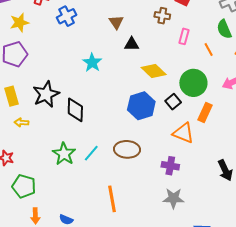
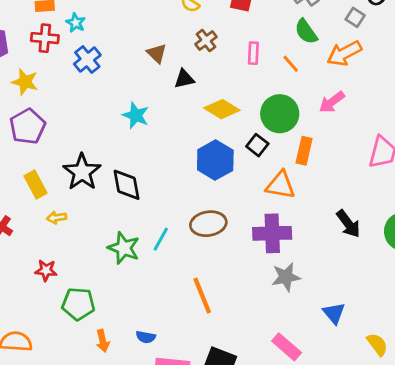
brown cross: (162, 16) -> (206, 41), moved, turned -35
yellow star: (19, 23) -> (25, 82), turned -30
purple cross: (170, 166) -> (272, 233), size x1.5

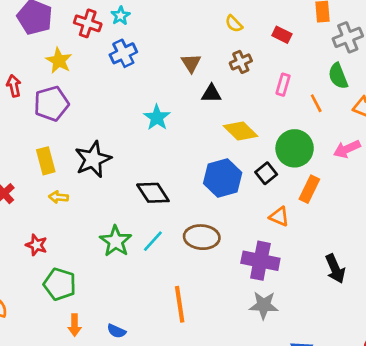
black diamond: (127, 185) -> (153, 193), moved, turned -36
orange triangle: (280, 185) -> (279, 217), size x0.7

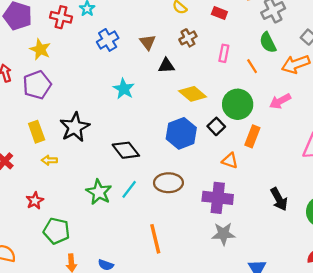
blue cross: (123, 53) -> (108, 40), moved
red star: (36, 245) -> (35, 201), turned 30

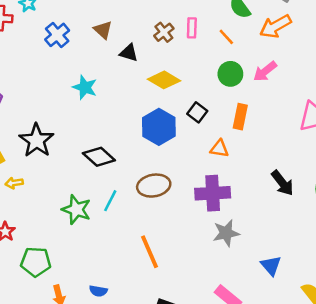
brown cross: (188, 38) -> (164, 32), moved
black triangle: (166, 66) -> (129, 53), turned 30
green circle: (238, 104) -> (230, 74), moved, size x0.7

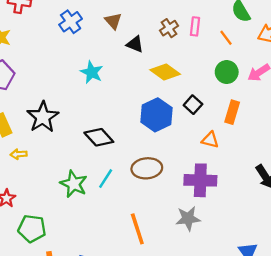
gray star: (226, 233) -> (188, 218), moved

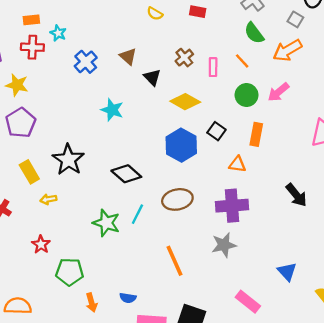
pink rectangle: (195, 26) -> (213, 67), moved
black triangle: (135, 44) -> (152, 77), turned 30

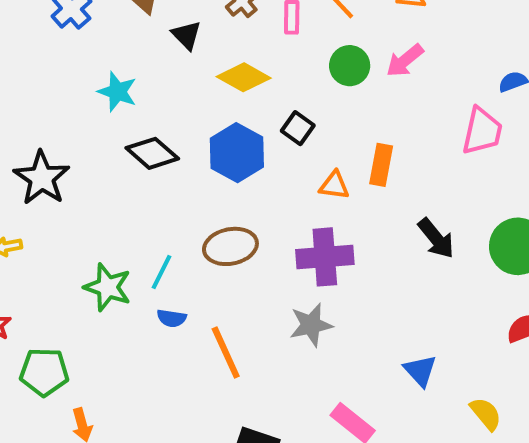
orange rectangle: (256, 134) -> (381, 165), moved
black diamond: (126, 174) -> (152, 153), moved
blue semicircle: (128, 298) -> (172, 318), moved

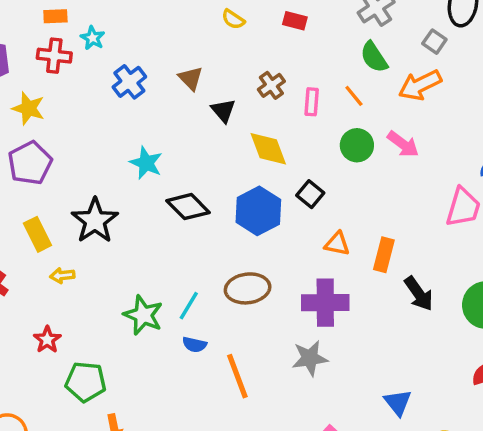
pink arrow: (405, 61) -> (403, 144), turned -108
yellow diamond: (244, 77) -> (268, 149), turned 36
cyan star: (117, 92) -> (146, 163), moved
orange rectangle: (381, 165) -> (384, 255), moved

